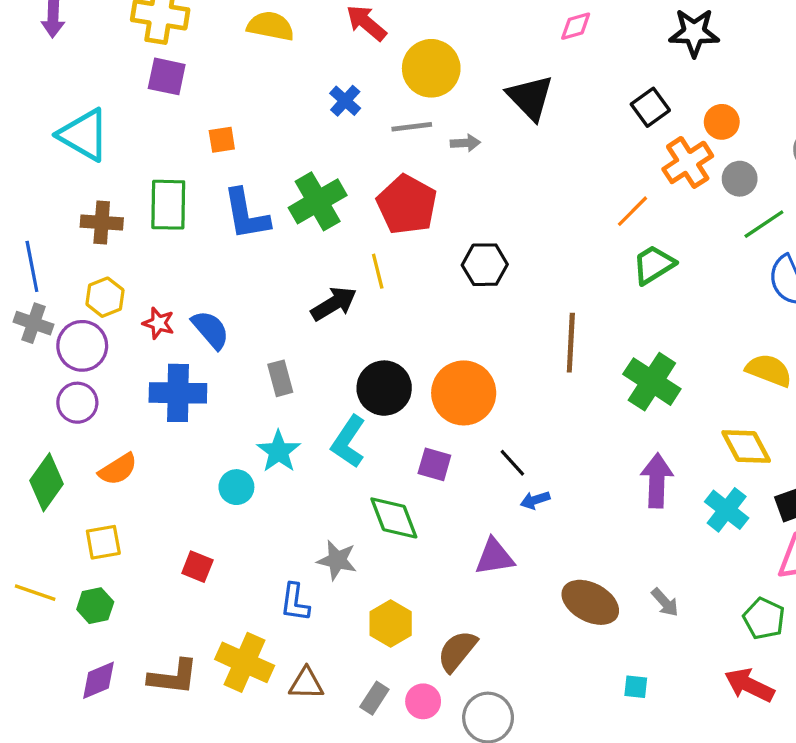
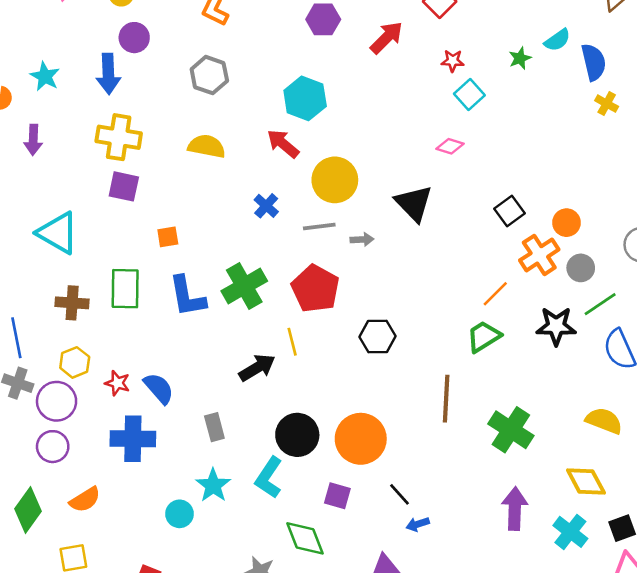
pink diamond: (576, 26) -> (450, 146), turned 32
black star: (694, 33) -> (556, 326), moved
green trapezoid: (654, 265) -> (484, 337), moved

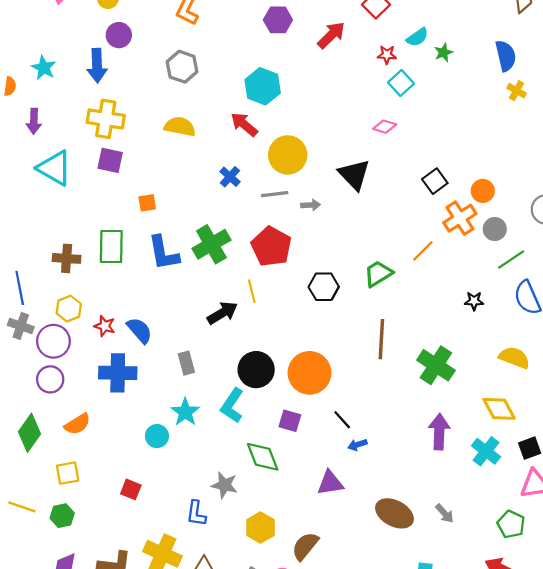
cyan semicircle: (557, 40) -> (417, 37), moved
cyan triangle: (58, 233) -> (55, 168), moved
black star: (556, 326) -> (474, 301), moved, size x0.6
green trapezoid: (484, 337) -> (378, 274), moved

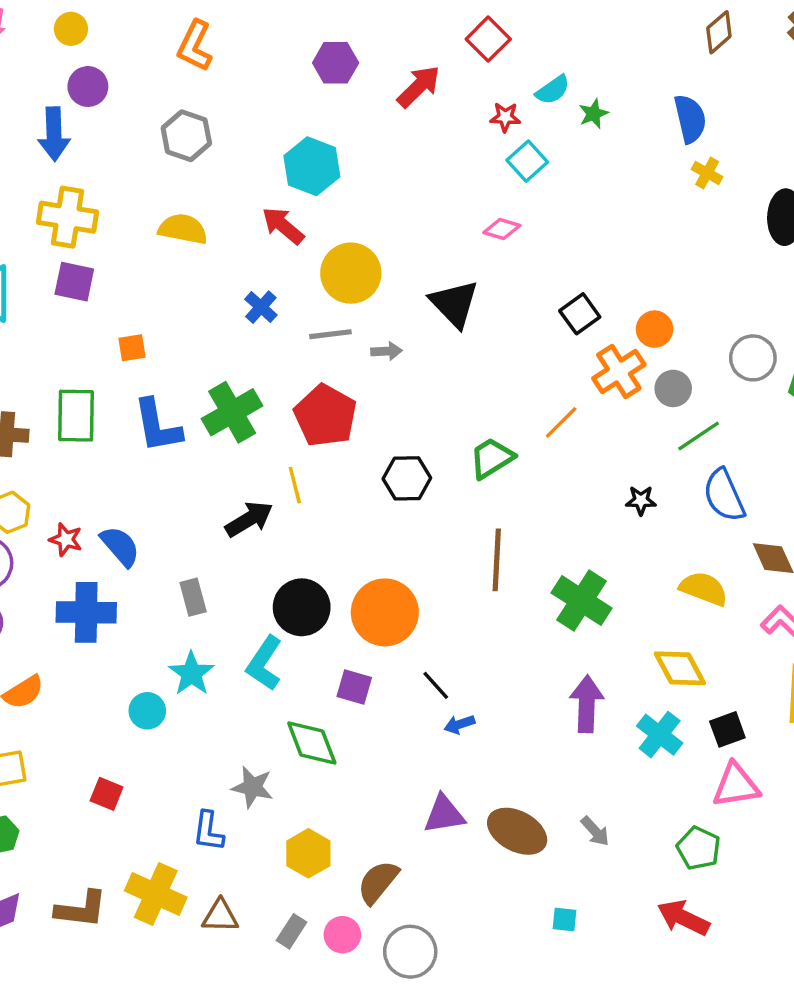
purple triangle: (330, 483) -> (444, 814), moved

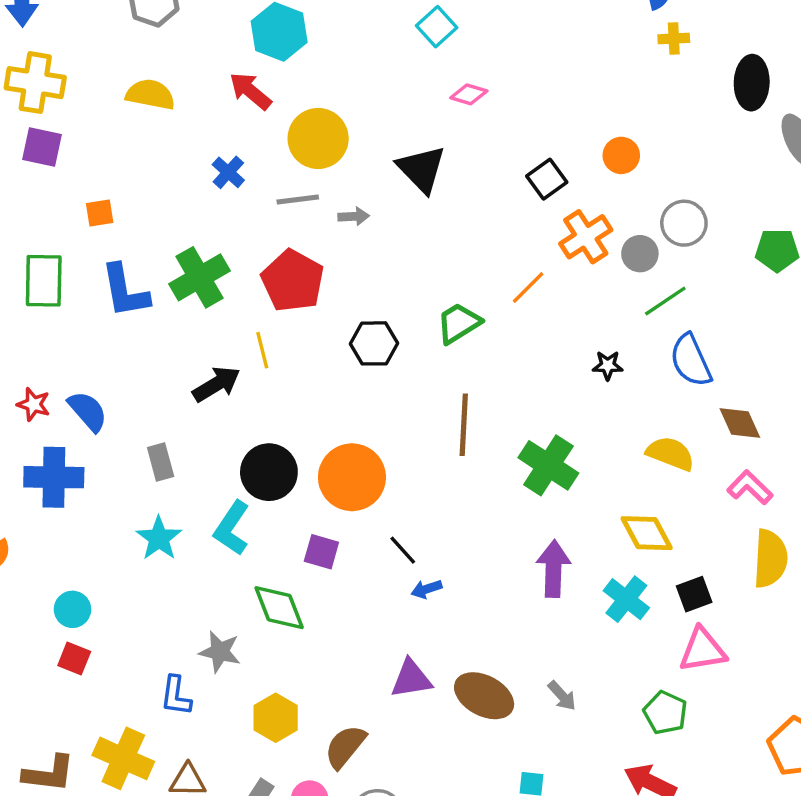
cyan square: (527, 161) -> (437, 27), moved
yellow cross: (707, 173) -> (674, 39), turned -32
orange circle: (654, 329) -> (621, 155), moved
gray circle: (753, 358) -> (684, 223), moved
cyan circle: (147, 711) -> (72, 609), moved

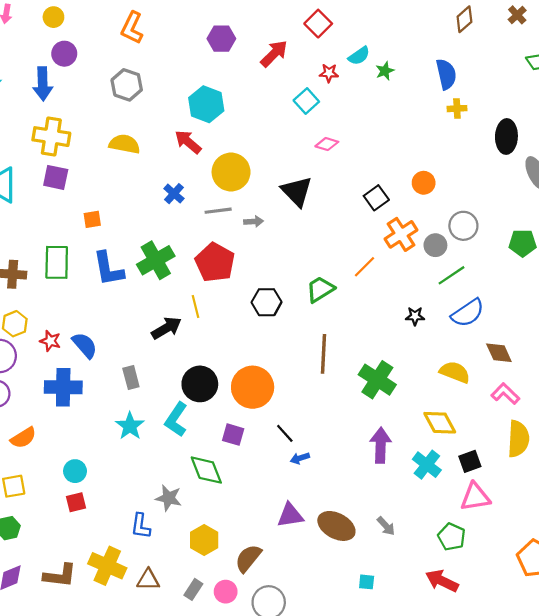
blue semicircle: (691, 360) -> (468, 313), turned -100
red square: (74, 658) -> (76, 502), turned -36

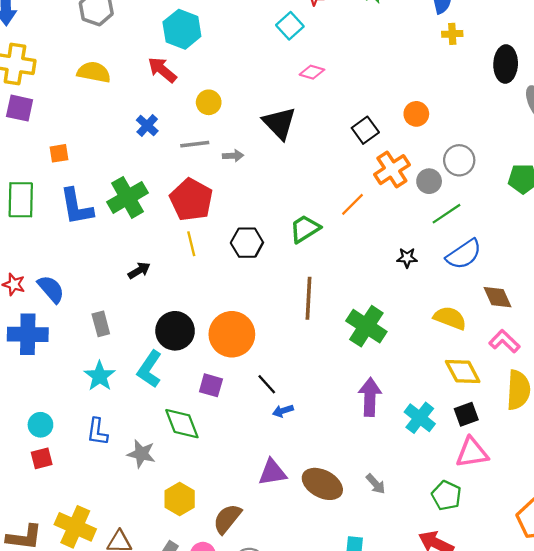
yellow circle: (231, 172) -> (209, 102), size x0.6
yellow line: (196, 306) -> (191, 244), moved
black arrow: (166, 328) -> (139, 270), size x0.7
yellow diamond: (440, 423) -> (463, 371), moved
blue L-shape: (141, 526) -> (97, 432), moved

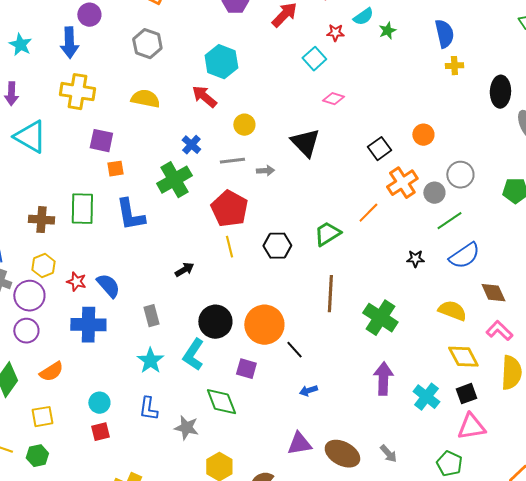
purple square: (20, 108) -> (101, 141), moved
green cross: (127, 197) -> (174, 180), moved
black line: (267, 384) -> (294, 350), moved

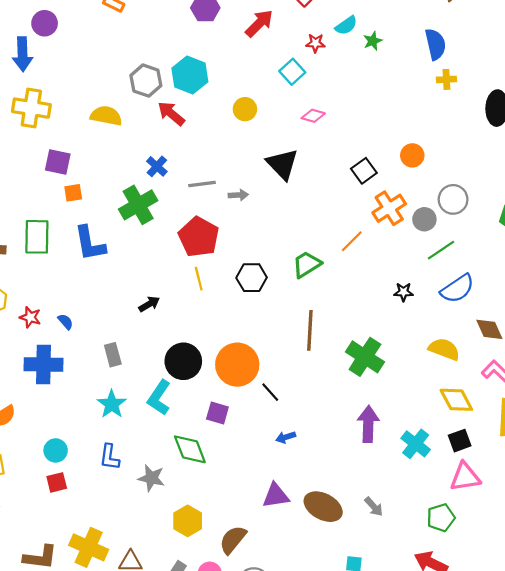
gray hexagon: (147, 44) -> (146, 81), moved
yellow circle: (244, 125) -> (245, 109), moved
blue semicircle: (108, 286) -> (65, 322), size x0.6
green pentagon: (449, 464) -> (441, 518), turned 30

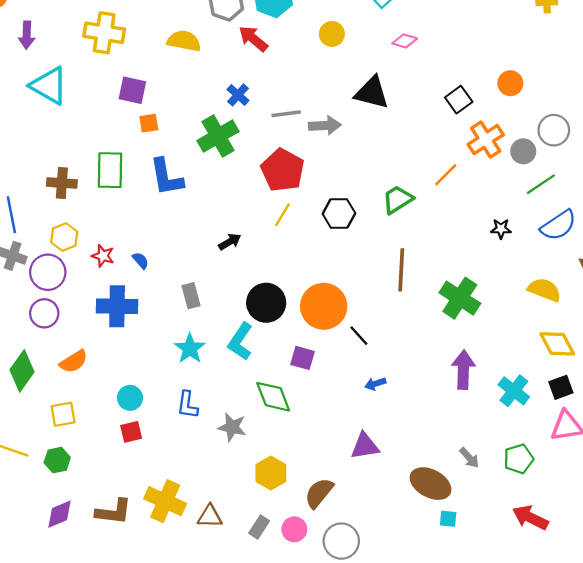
black triangle: (282, 164) -> (372, 93), turned -32
gray arrow: (238, 195) -> (325, 125), size x1.5
yellow line: (199, 279) -> (283, 215), turned 45
brown ellipse: (323, 507) -> (431, 484), moved
green pentagon: (441, 518) -> (519, 459), moved

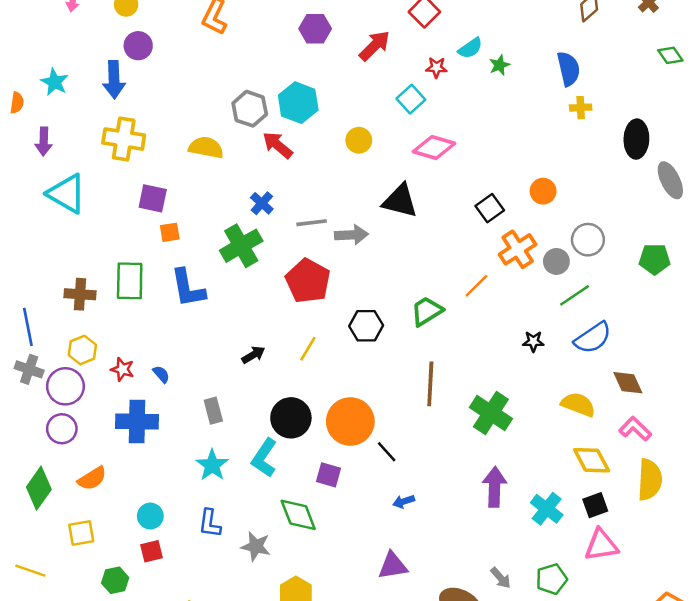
pink diamond: (405, 41) -> (434, 148), size x1.6
yellow line: (283, 215) -> (308, 349), moved
green hexagon: (57, 460) -> (115, 580), moved

